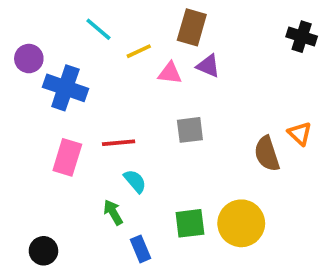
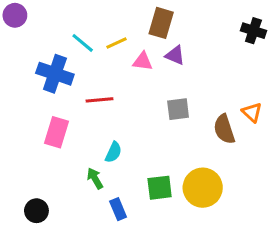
cyan line: (98, 29) -> (83, 43), moved
purple circle: (29, 59) -> (15, 15), moved
gray square: (190, 130) -> (178, 109), moved
red line: (119, 143) -> (100, 100), moved
cyan semicircle: (135, 181) -> (113, 152), turned 65

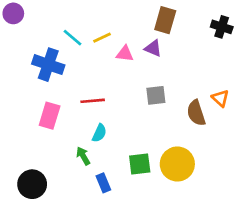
brown rectangle: (161, 23) -> (165, 20), moved
red line: (100, 100) -> (93, 101), moved
black circle: (36, 211) -> (32, 184), size x1.4

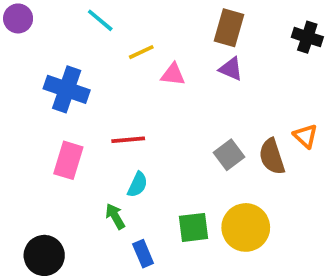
cyan line: (72, 38) -> (100, 20), moved
purple triangle: (153, 48) -> (231, 69), moved
gray square: (156, 95) -> (229, 155), moved, turned -30

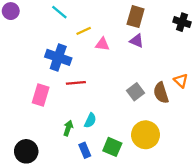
blue cross: (67, 89) -> (58, 57), moved
cyan semicircle: (138, 185) -> (90, 120), moved
green arrow: (115, 216) -> (68, 128), turned 48
green square: (193, 227) -> (112, 147), moved, turned 30

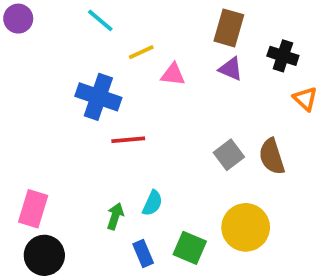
black cross: (182, 22) -> (283, 56), moved
orange triangle: (181, 81) -> (305, 99), moved
pink rectangle: (41, 95) -> (33, 209), moved

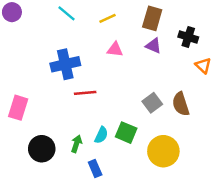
yellow line: (141, 52) -> (108, 18), moved
blue cross: (98, 97) -> (65, 64), turned -32
pink rectangle: (33, 209) -> (18, 108), moved
green square: (190, 248) -> (126, 133), moved
black circle: (44, 255) -> (42, 149), moved

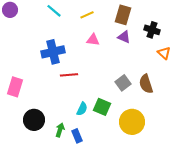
green arrow: (76, 144) -> (60, 130), moved

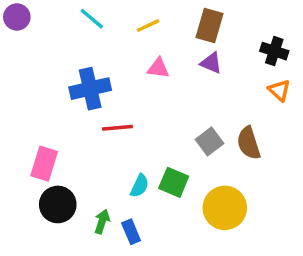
black cross: (152, 30) -> (274, 51), moved
pink rectangle: (15, 87) -> (44, 164), moved

